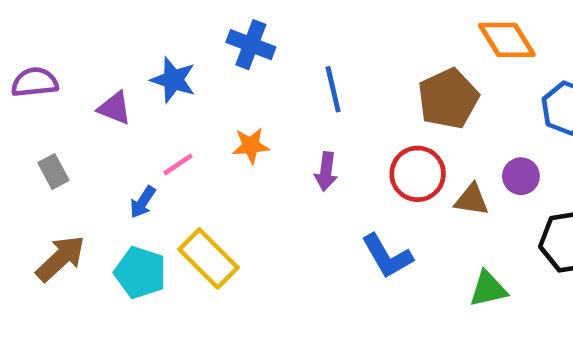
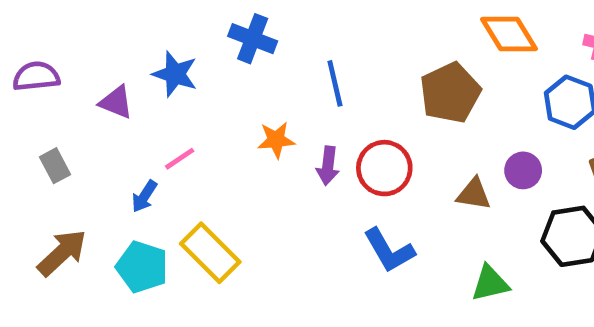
orange star: (251, 146) -> (276, 140), moved
red circle: (418, 174) -> (384, 168), moved

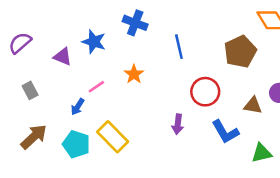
purple semicircle: (36, 76) -> (20, 43), turned -35
orange star: (276, 140) -> (134, 74), moved, turned -30
purple arrow: (328, 166) -> (178, 124), moved
blue L-shape: (389, 250) -> (225, 132), moved

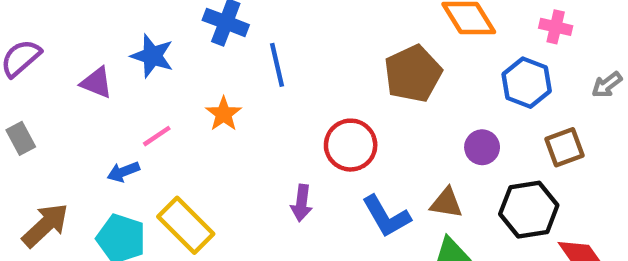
blue line: (179, 47) -> (277, 65), moved
gray rectangle: (30, 90) -> (21, 138), moved
brown triangle: (253, 105) -> (446, 203), moved
blue arrow: (78, 107) -> (123, 172), turned 36

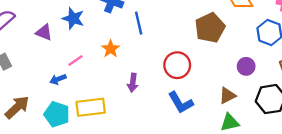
purple arrow: (302, 203) -> (133, 83), moved
brown triangle: (446, 203) -> (227, 96), turned -36
blue L-shape: (386, 216) -> (181, 103), moved
yellow rectangle: (186, 225) -> (91, 107), turned -52

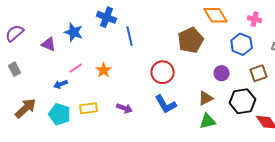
orange star: (111, 49) -> (104, 70), moved
purple arrow: (133, 83) -> (125, 108), moved, turned -77
yellow rectangle: (91, 107) -> (89, 108), size x0.7

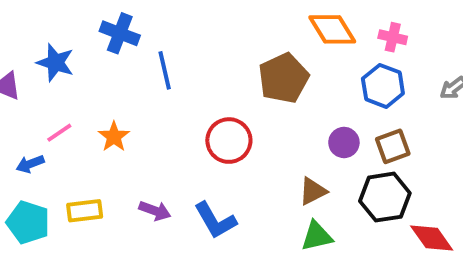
pink cross: (255, 19) -> (393, 37), moved
brown square: (259, 73) -> (393, 146), moved
blue L-shape: (166, 104) -> (215, 220), moved

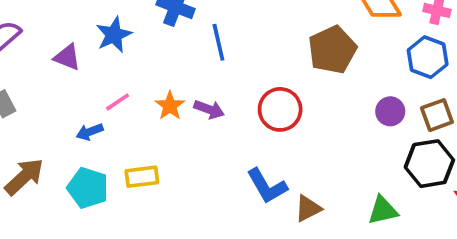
blue star: (55, 63) -> (114, 35), turned 30
brown triangle: (313, 191) -> (308, 208), moved
purple arrow: (155, 211) -> (209, 109), moved
green triangle: (317, 236) -> (383, 210), moved

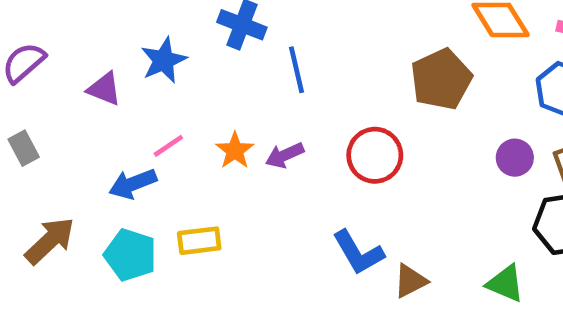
purple arrow: (209, 109) -> (285, 155), turned 136
blue arrow: (90, 132) -> (133, 184), size x1.4
green triangle: (383, 210) -> (505, 283), turned 36

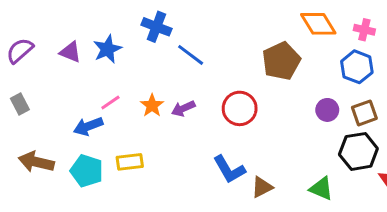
blue line: (296, 70) -> (191, 55), turned -40
purple triangle: (104, 89) -> (70, 52), moved
brown arrow: (50, 241) -> (36, 162), turned -124

